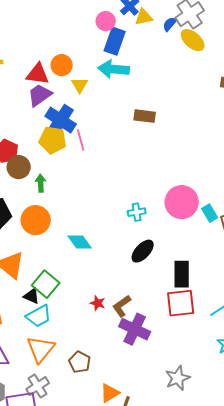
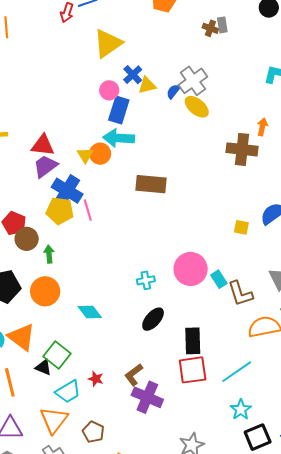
orange circle: (62, 65) -> (100, 154), moved
brown rectangle: (145, 116) -> (151, 184), size x1.4
red star: (98, 303) -> (96, 379), moved
cyan trapezoid: (39, 316) -> (68, 392), moved

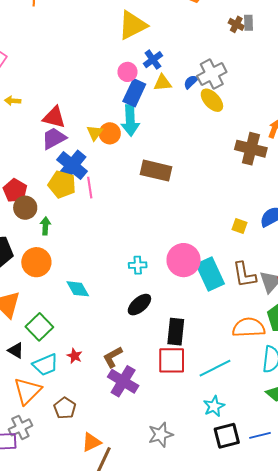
yellow triangle: (147, 85) -> (163, 83), moved
cyan arrow: (119, 138) -> (130, 121), turned -104
cyan rectangle: (219, 279) -> (210, 274), size x1.8
brown L-shape: (240, 294) -> (244, 275), moved
black triangle: (43, 367) -> (16, 350), moved

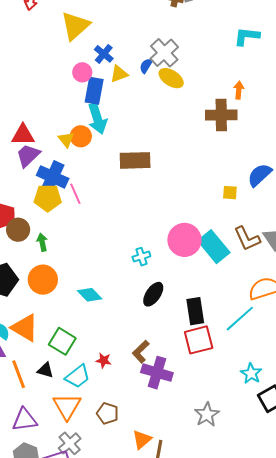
cyan line: (215, 368) -> (240, 319), moved

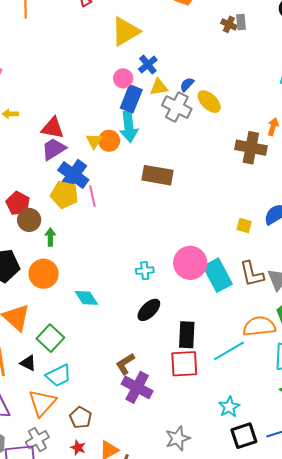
gray cross: (164, 53) -> (177, 107), moved, turned -32
red star: (104, 360) -> (78, 448), moved

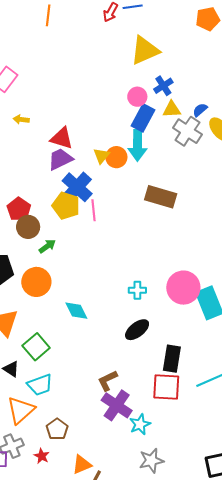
green arrow: (50, 237) -> (47, 246), turned 48
cyan star: (229, 407) -> (140, 424), moved
red star: (78, 448) -> (42, 456), moved

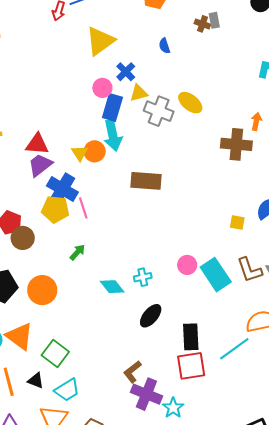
blue semicircle: (200, 110) -> (164, 46), moved, turned -56
green arrow: (47, 246) -> (77, 252), moved
pink circle: (183, 288) -> (187, 265), size x0.6
cyan diamond: (76, 311) -> (112, 287), moved

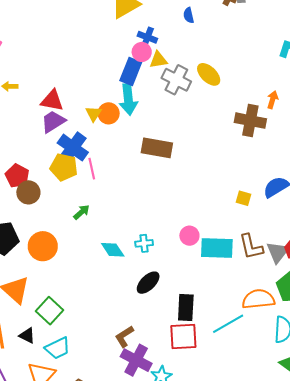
blue cross: (126, 72) -> (147, 37), turned -30
pink circle: (102, 88) -> (142, 52), moved
cyan rectangle: (216, 275) -> (217, 248), turned -60

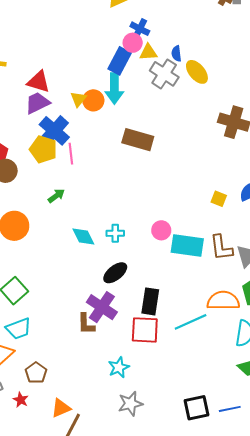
blue semicircle: (189, 15) -> (176, 54), moved
brown L-shape: (124, 336) -> (86, 324), turned -65
purple cross: (136, 360) -> (102, 307), moved

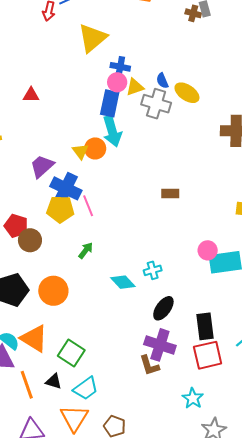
red triangle: (39, 82) -> (31, 95), moved, size x0.7
brown rectangle: (138, 140) -> (170, 194), moved, size x0.6
pink circle: (161, 230) -> (208, 250), moved

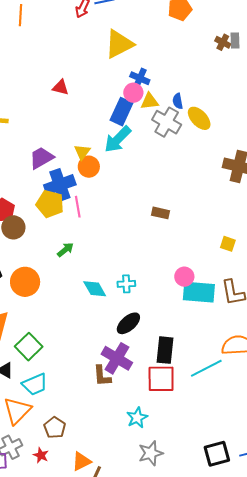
red triangle: (31, 95) -> (61, 87), moved
cyan arrow: (112, 131) -> (118, 139), turned 48
orange circle: (95, 148) -> (89, 167), moved
blue cross: (66, 188) -> (60, 185), turned 32

